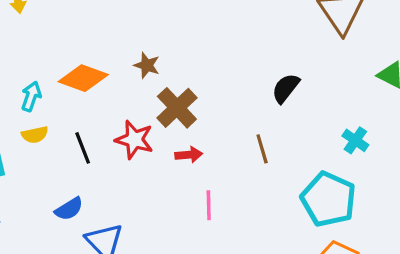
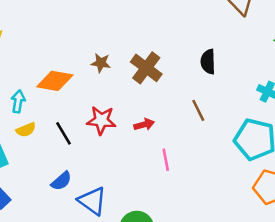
black semicircle: (286, 88) -> (208, 62), turned -30
brown cross: (177, 108) -> (146, 68), moved

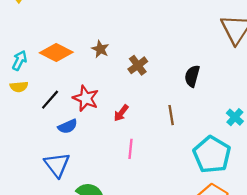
brown cross: (146, 68) -> (138, 65), size x0.7
red arrow: (144, 124) -> (121, 113), turned 126
black line: (64, 133) -> (50, 100), turned 55
blue semicircle: (61, 181) -> (68, 126), moved

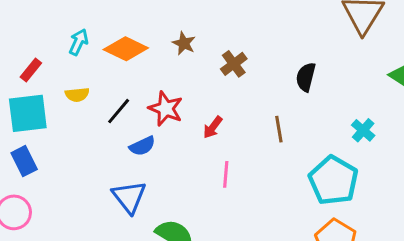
cyan arrow: (20, 60) -> (79, 42), moved

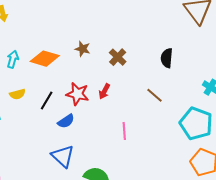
red arrow: (213, 127) -> (104, 91), moved
brown line: (279, 129) -> (155, 95), turned -30

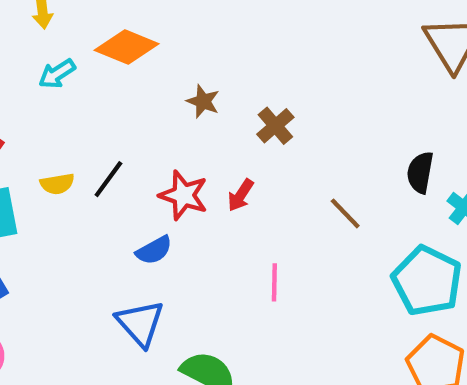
black semicircle: (167, 58) -> (420, 172), moved
cyan arrow: (13, 59) -> (57, 74), moved, turned -144
orange diamond: (45, 59) -> (127, 47), moved
black line: (47, 101) -> (108, 179), moved

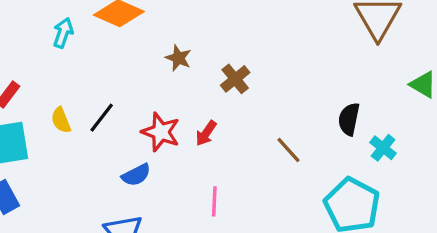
cyan arrow: (57, 74) -> (63, 33), turned 140
yellow semicircle: (57, 184) -> (61, 120), turned 76
pink line: (274, 282) -> (214, 201), moved

